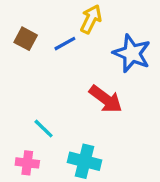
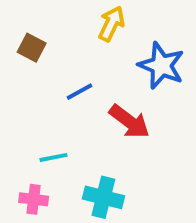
blue line: (65, 44) -> (79, 92), moved
cyan line: (44, 129) -> (54, 157), turned -55

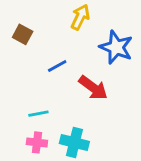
pink cross: (34, 199) -> (37, 142), moved

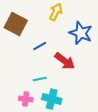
brown square: (23, 34) -> (16, 24), size x1.6
cyan line: (38, 114) -> (40, 79), moved

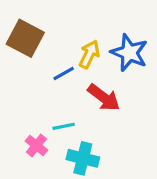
yellow arrow: (56, 12) -> (89, 54), moved
pink cross: (26, 99) -> (36, 146), moved, turned 32

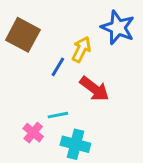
blue star: (129, 53) -> (118, 28), moved
blue line: (64, 73) -> (58, 67), turned -30

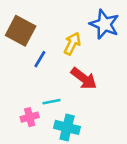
blue line: (58, 67) -> (40, 59), moved
pink cross: (33, 133) -> (30, 117), turned 36

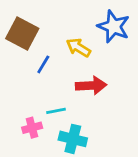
yellow arrow: (72, 44) -> (78, 48), turned -85
red arrow: (84, 78) -> (91, 86), turned -40

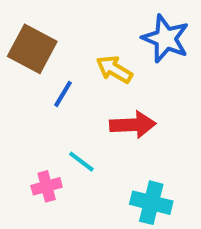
cyan line: (56, 111) -> (81, 162), turned 48
cyan cross: (73, 139) -> (151, 203), moved

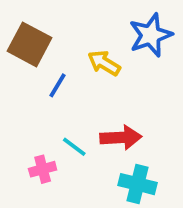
blue star: (166, 39) -> (151, 35), turned 30
red arrow: (133, 125) -> (121, 138), moved

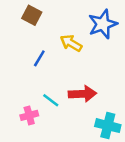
brown square: (30, 44) -> (32, 15), moved, size x0.7
cyan cross: (138, 184) -> (108, 126), moved

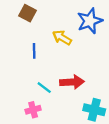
blue line: (39, 58) -> (34, 51), turned -32
pink cross: (29, 115) -> (33, 110), moved

